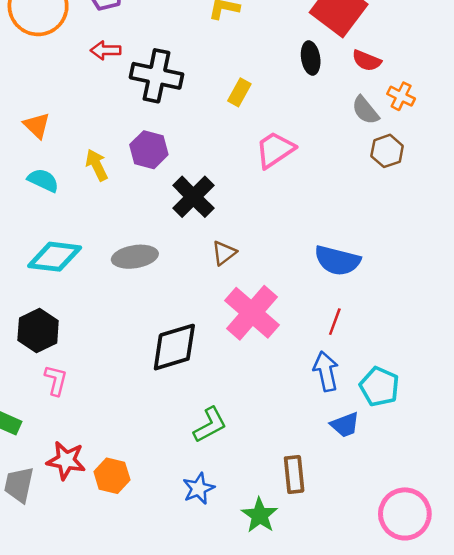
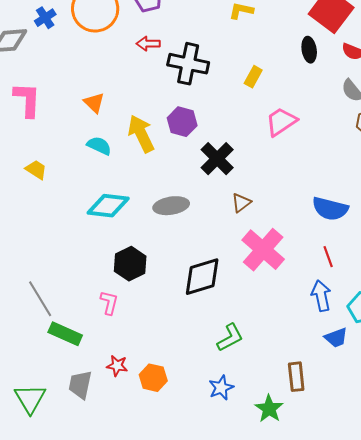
yellow arrow: (97, 165) -> (141, 134), size x1.5
red line: (335, 322) -> (328, 257), turned -40
black hexagon: (38, 331) -> (130, 264), moved
red star: (66, 460) -> (117, 366), size x0.7

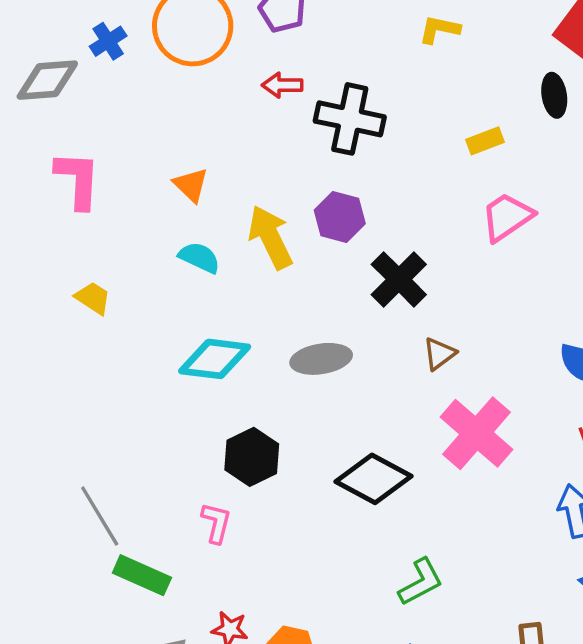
yellow rectangle: (253, 77) -> (485, 141), moved, turned 40
black diamond: (202, 277) -> (373, 479), turned 45

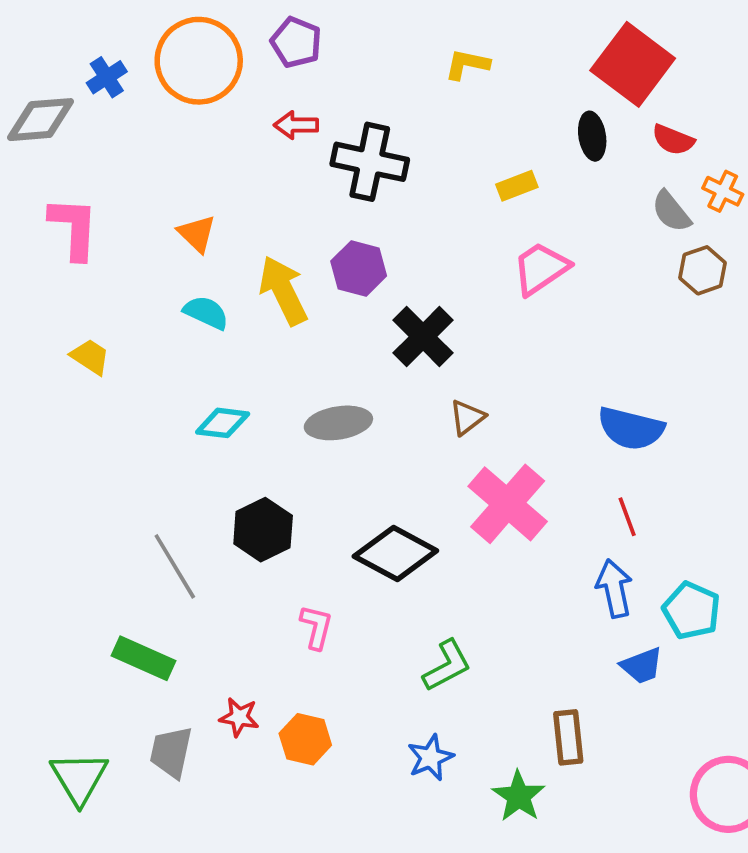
cyan diamond: (215, 359) -> (223, 423), size x0.7
gray line: (100, 516) -> (175, 566), moved
pink L-shape: (216, 523) -> (316, 627), moved

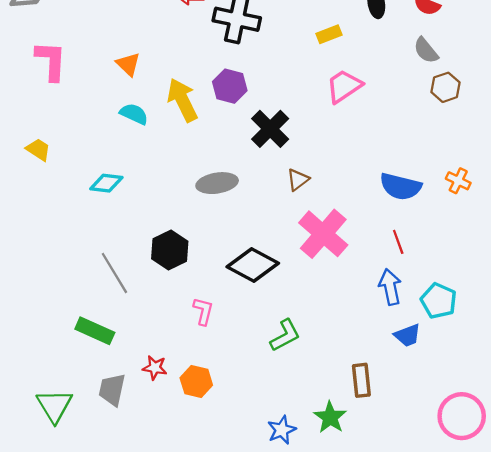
orange cross: (723, 191) -> (458, 181), moved
yellow trapezoid: (90, 357) -> (38, 150), moved
cyan diamond: (223, 423) -> (106, 183), moved
blue star: (430, 758) -> (282, 430), moved

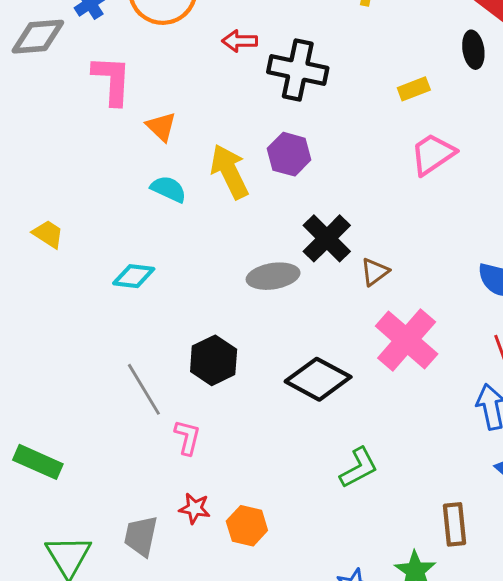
pink L-shape: (51, 61) -> (112, 80), moved
black cross: (270, 129) -> (327, 238), moved
pink L-shape: (203, 311) -> (187, 437), moved
green rectangle: (95, 331) -> (38, 462), moved

